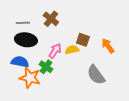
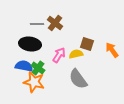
gray line: (23, 23) -> (37, 24), moved
green cross: (46, 67) -> (38, 68), moved
gray semicircle: (96, 75) -> (78, 79), moved

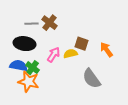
gray semicircle: (78, 79) -> (92, 79), moved

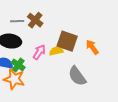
brown square: (82, 44) -> (67, 41), size x1.5

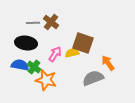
orange arrow: (92, 47) -> (108, 63), moved
gray semicircle: (77, 76) -> (93, 78), turned 105
orange star: (14, 79) -> (46, 80), moved

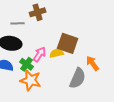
brown cross: (51, 22) -> (38, 12), moved, turned 35
green cross: (34, 67) -> (27, 64), moved
gray semicircle: (93, 78) -> (78, 78), turned 135

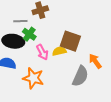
pink arrow: (40, 54) -> (42, 52), turned 119
green cross: (27, 64) -> (29, 34), moved

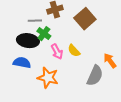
brown square: (70, 41) -> (85, 19), moved, turned 30
yellow semicircle: (59, 51) -> (74, 51), turned -120

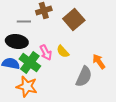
green cross: (44, 34) -> (30, 62), moved, size x1.5
orange star: (48, 78) -> (27, 86), moved

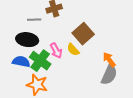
brown square: (74, 20) -> (83, 34), moved
gray semicircle: (84, 76) -> (109, 75), moved

